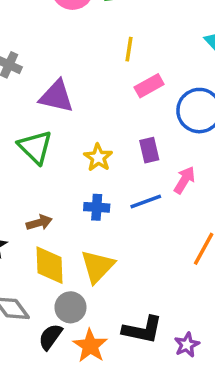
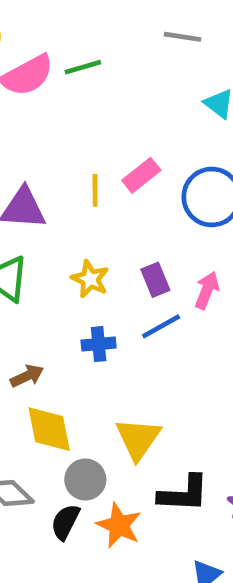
yellow line: (129, 49) -> (95, 190), moved
purple rectangle: (149, 150) -> (155, 280), moved
yellow triangle: (98, 266) -> (138, 439), moved

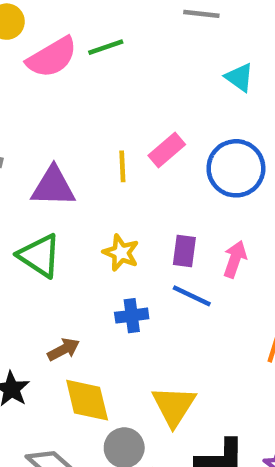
purple rectangle: (155, 280) -> (184, 251), turned 32
blue line: (161, 326) -> (192, 296), turned 57

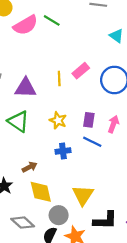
green line: (106, 47) -> (52, 20), turned 49

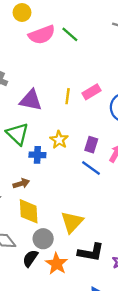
blue cross: (63, 151) -> (37, 155), moved

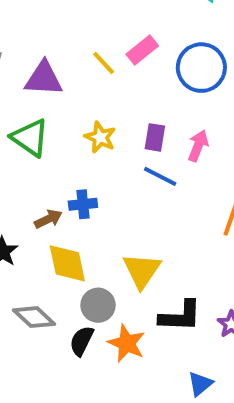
yellow line: (68, 96) -> (104, 63), turned -42
blue cross: (37, 155) -> (83, 204), moved

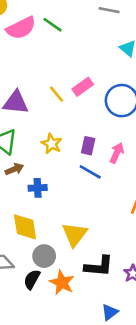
brown arrow: (48, 219) -> (14, 169), moved

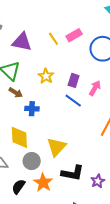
brown arrow: (14, 169) -> (16, 93), turned 48
black semicircle: (32, 279) -> (18, 187), moved

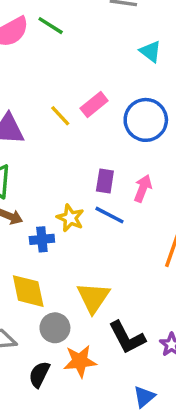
yellow star: (46, 76) -> (70, 218), moved
black L-shape: (72, 173) -> (127, 337), turned 60
orange star: (43, 183) -> (80, 361), turned -30

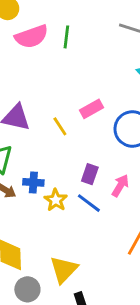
green line: (51, 26) -> (66, 37), turned 55
yellow line: (60, 116) -> (60, 126), moved
blue cross: (42, 239) -> (33, 182), moved

